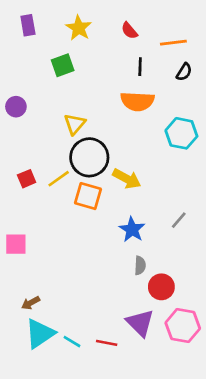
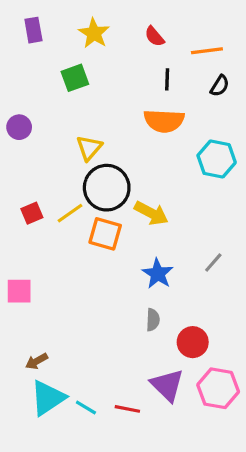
gray semicircle: (140, 265) -> (153, 320), moved

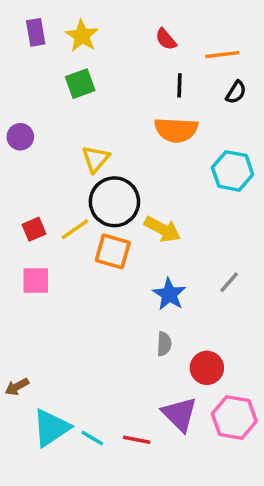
yellow star: (94, 33) -> (82, 36), moved
pink square: (19, 291) -> (36, 281), moved
brown arrow: (37, 361) -> (17, 387), moved

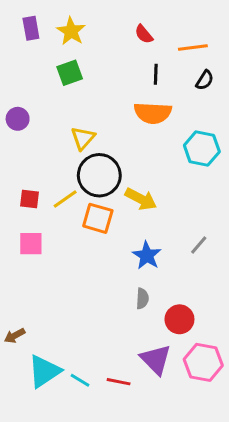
red square: (34, 229) -> (29, 199), turned 30

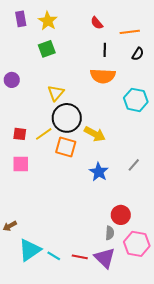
gray semicircle: (142, 299) -> (110, 233), moved
purple triangle: (156, 359) -> (105, 258), moved

